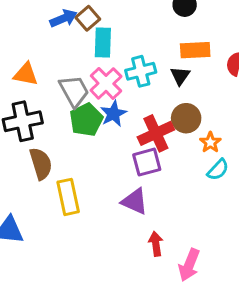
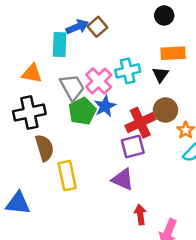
blue arrow: (64, 18) -> (77, 27), moved
brown square: (88, 18) -> (97, 27), moved
cyan rectangle: (103, 43) -> (60, 44), moved

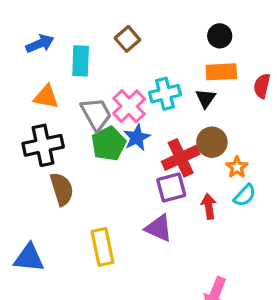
black circle: (164, 15) -> (220, 36), moved
blue arrow: (77, 27) -> (40, 44), moved
yellow rectangle: (67, 176) -> (102, 247), moved
red arrow: (140, 215) -> (209, 206), moved

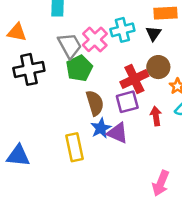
orange triangle: (46, 97) -> (17, 32), moved
blue star: (137, 137) -> (101, 128), moved
brown semicircle: (62, 189) -> (95, 103), moved

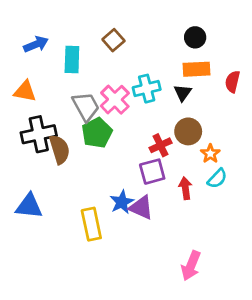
red cross: (134, 79) -> (161, 145), size x0.7
brown semicircle: (95, 103) -> (59, 149), moved
blue triangle: (18, 156) -> (29, 206), moved

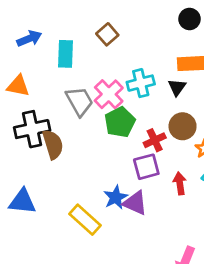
black circle: (195, 37) -> (190, 19), moved
green pentagon: (97, 133) -> (120, 122), moved
yellow rectangle: (91, 224) -> (85, 220), turned -36

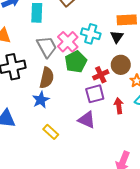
cyan cross: (141, 83) -> (91, 34), turned 30
brown semicircle: (53, 144) -> (47, 78), moved, turned 30
blue star: (116, 197) -> (41, 100), moved
yellow rectangle: (85, 220) -> (51, 132), size x0.7

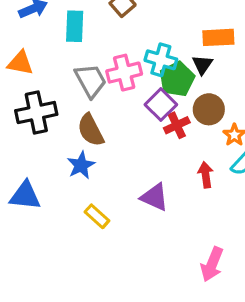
pink cross: (68, 42) -> (124, 73), turned 30
green pentagon: (76, 62) -> (177, 79), moved
brown semicircle: (47, 78) -> (91, 130), turned 140
purple square: (95, 94) -> (161, 105), moved, turned -30

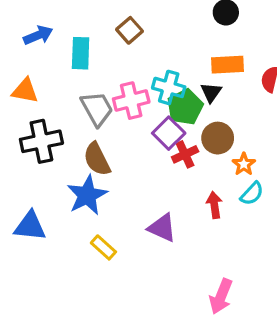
blue star: (81, 165) -> (87, 195), size x1.4

